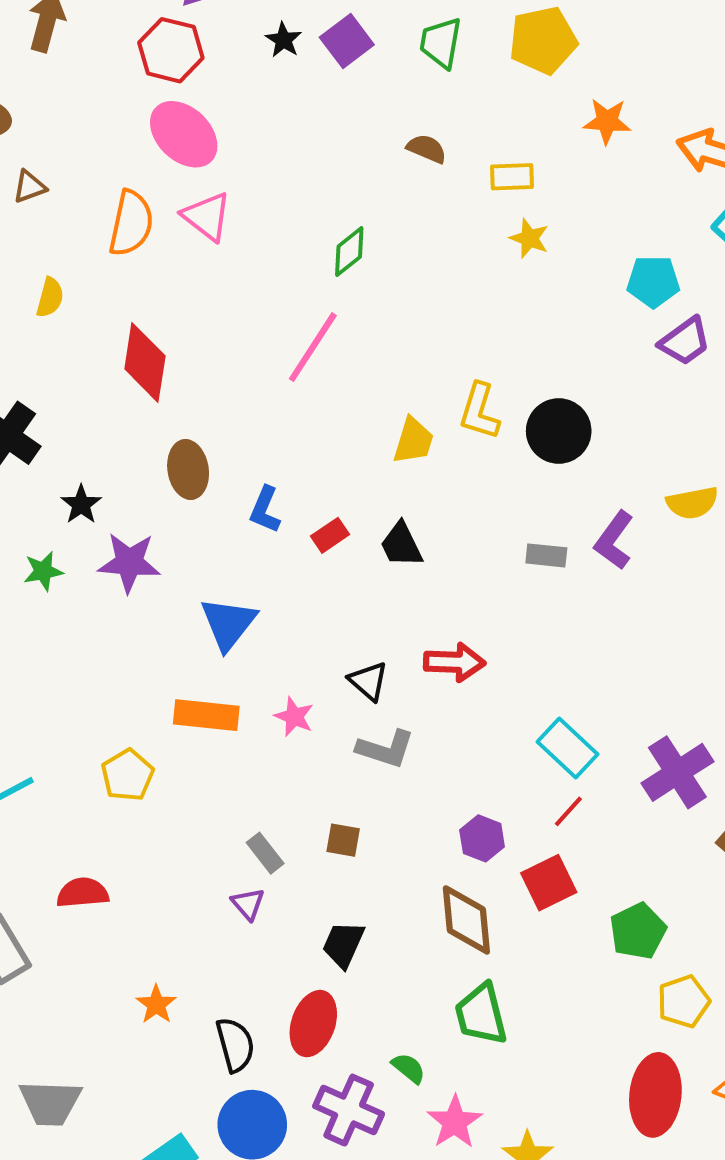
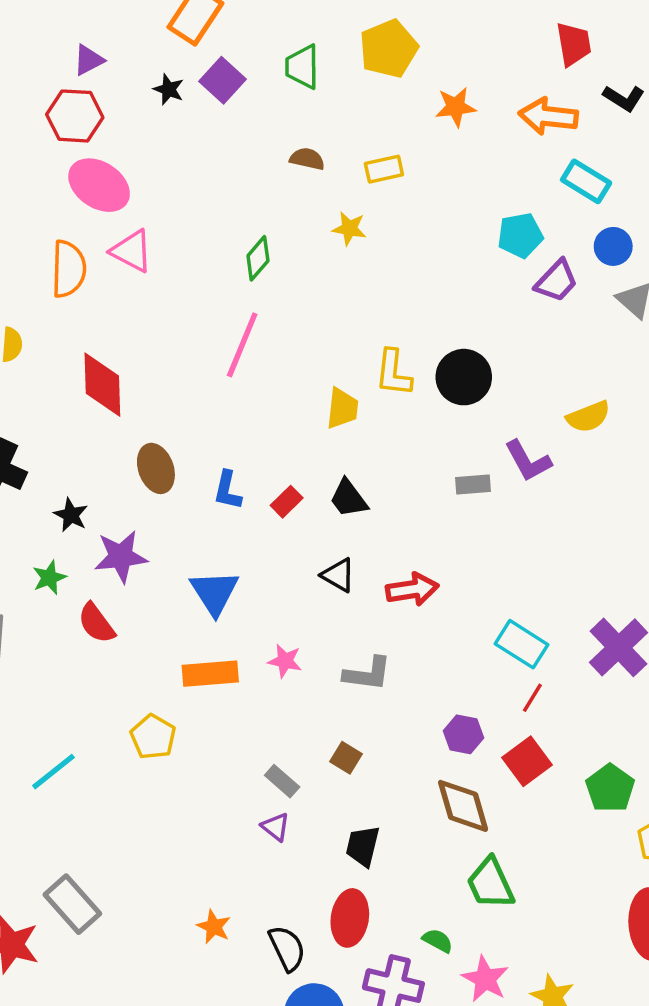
yellow star: (529, 238) -> (349, 229), moved
purple L-shape: (614, 540) -> (528, 461), turned -54
black triangle: (368, 681) -> (338, 575), moved
brown square: (343, 840) -> (346, 758), turned 32
red semicircle: (83, 893) -> (96, 623), moved, turned -111

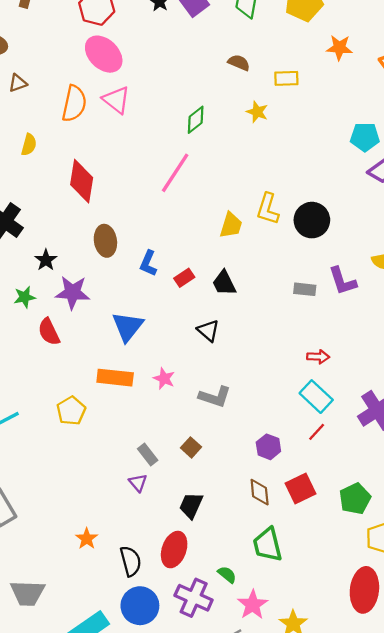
red arrow: (412, 589) -> (318, 357), moved, size x0.7
red square: (527, 761) -> (301, 488), moved
brown diamond: (463, 806) -> (260, 492), size x0.7

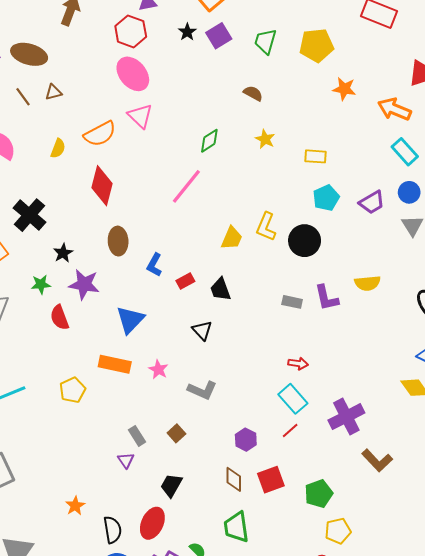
yellow rectangle: (286, 78) -> (316, 156), moved
orange semicircle: (74, 104) -> (100, 134), moved, turned 44
cyan pentagon: (365, 137) -> (326, 198), moved, turned -30

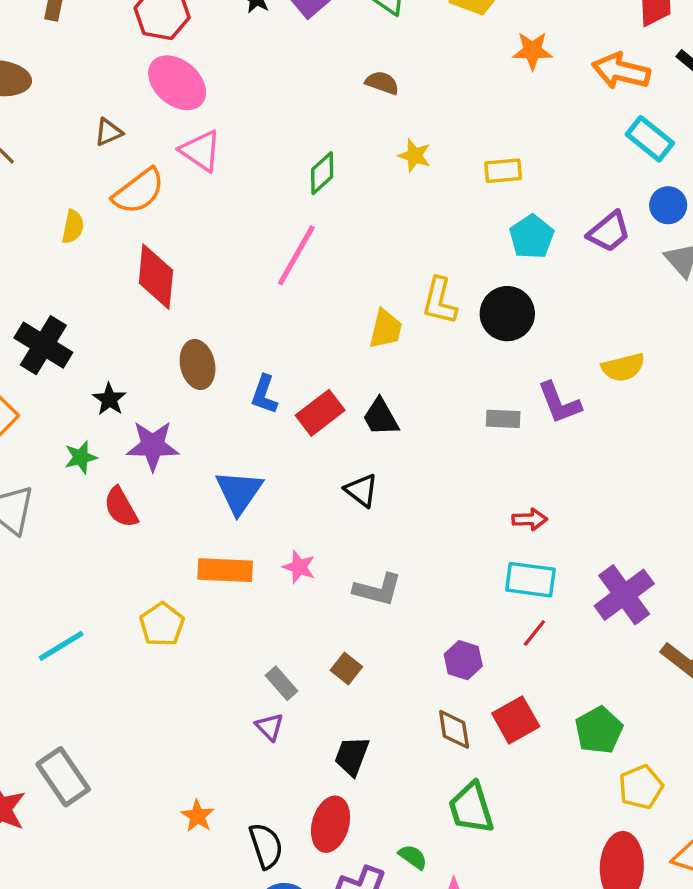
brown triangle: (53, 92) -> (109, 132), moved
red rectangle: (185, 281) -> (320, 413), size x1.5
cyan rectangle: (293, 399) -> (530, 580), turned -32

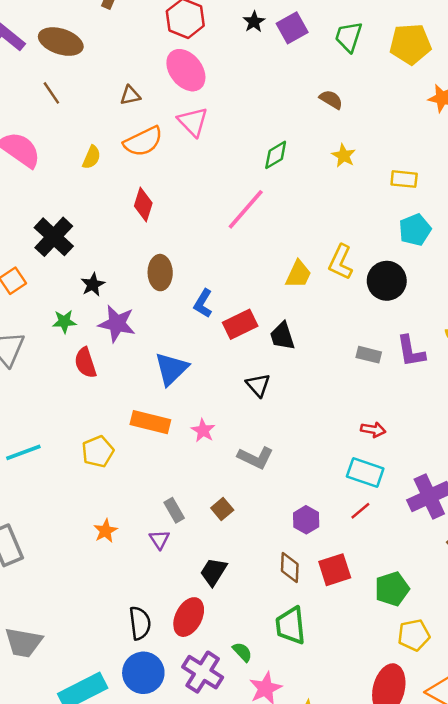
red diamond: (156, 277) -> (143, 204), size x0.7
orange star: (197, 816) -> (105, 531), moved

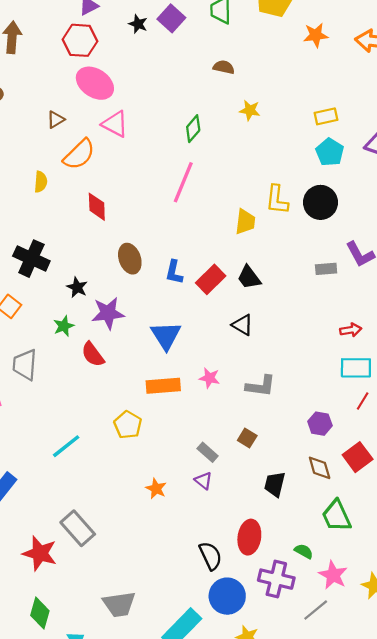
yellow rectangle: (404, 179) -> (326, 116), moved
black trapezoid: (213, 572) -> (275, 484), moved

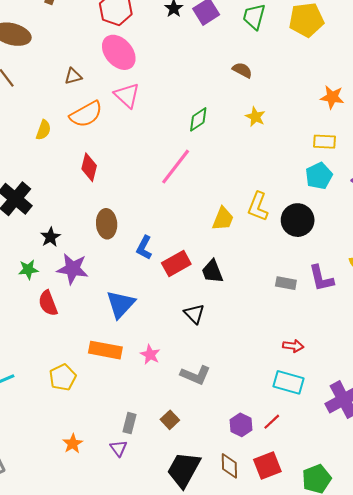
orange star: (316, 35) -> (332, 97), moved
red line: (363, 401) -> (272, 422), moved
gray rectangle: (208, 452) -> (130, 423), turned 48
black trapezoid: (275, 484) -> (184, 470), size x1.5

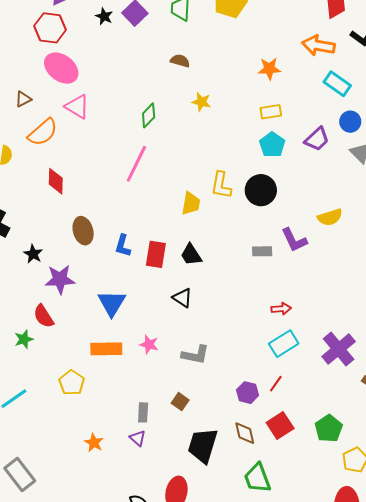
red rectangle: (176, 264) -> (156, 254), turned -40
green star: (28, 270) -> (24, 339), moved
cyan rectangle: (288, 382) -> (284, 344), turned -36

